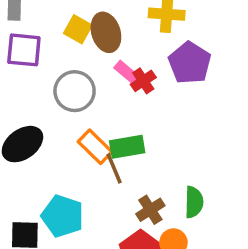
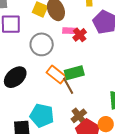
pink rectangle: (126, 72) -> (70, 31), turned -32
brown cross: (150, 210) -> (79, 116), moved

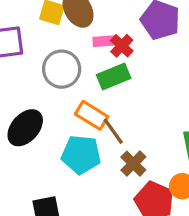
green rectangle: (74, 73) -> (114, 76), moved
cyan pentagon: (42, 115) -> (81, 155), moved
brown cross: (79, 116) -> (133, 164), moved

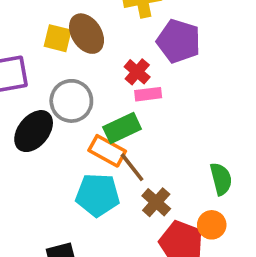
pink rectangle: (105, 41) -> (148, 94), moved
green rectangle: (114, 76) -> (122, 128), moved
black ellipse: (25, 128) -> (34, 131), moved

